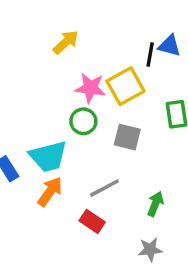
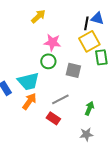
yellow square: (126, 86) -> (89, 41), moved

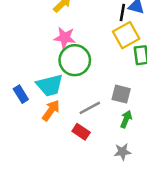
pink star: (52, 42) -> (65, 38), moved
green circle: (48, 61) -> (75, 60), size x1.6
gray square: (73, 70) -> (121, 94), moved

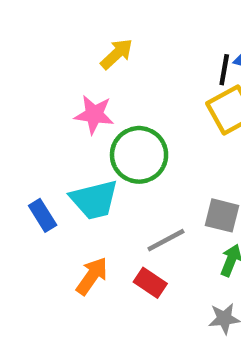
pink star: (65, 38) -> (94, 115), moved
orange arrow: (51, 110) -> (92, 276), moved

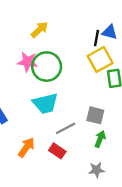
green circle: (139, 155) -> (47, 67), moved
cyan trapezoid: (94, 200) -> (45, 103), moved

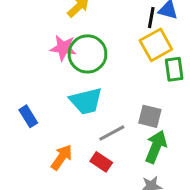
green arrow: (100, 139) -> (156, 147), size x1.5

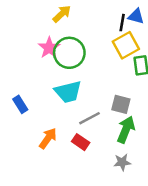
pink star: (63, 48) -> (49, 48), turned 30

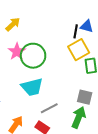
yellow arrow: (62, 14) -> (13, 24), moved
gray square: (121, 104) -> (85, 97), moved

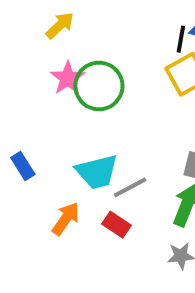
cyan trapezoid: (32, 87) -> (97, 172), moved

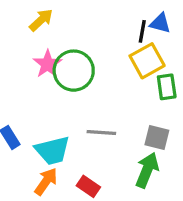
cyan trapezoid: (97, 172) -> (52, 150), moved
gray line: (130, 187) -> (101, 133), moved, turned 32

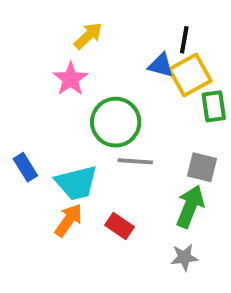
yellow arrow: (41, 20) -> (88, 36), moved
blue triangle: (160, 23) -> (161, 65), moved
green circle: (74, 71) -> (116, 122), moved

